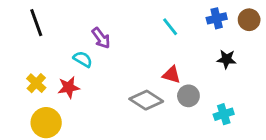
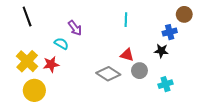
blue cross: (217, 18) -> (170, 32), moved
cyan line: (170, 27) -> (126, 20), turned 40
black star: (227, 59) -> (161, 51), moved
yellow cross: (36, 83) -> (27, 61), size x1.5

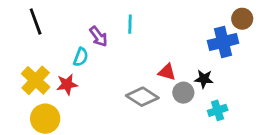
cyan line: (126, 20) -> (130, 24), moved
blue cross: (170, 32) -> (223, 42), size x1.5
cyan semicircle: (61, 44) -> (81, 57), turned 80
black star: (161, 51) -> (204, 79), moved

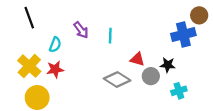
cyan line: (130, 24) -> (110, 36), moved
cyan semicircle: (81, 57) -> (55, 45), moved

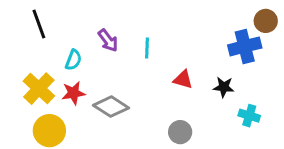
gray circle: (151, 76) -> (180, 132), moved
gray diamond: (117, 80) -> (111, 107), moved
cyan cross: (179, 91) -> (249, 116), moved, turned 35

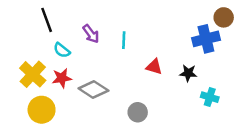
black line: (39, 24) -> (47, 20), moved
cyan semicircle: (73, 60) -> (62, 50), turned 108
gray circle: (180, 132) -> (138, 112), moved

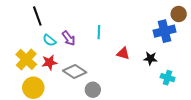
purple arrow: (91, 34) -> (69, 38), moved
gray circle: (138, 112) -> (93, 90), moved

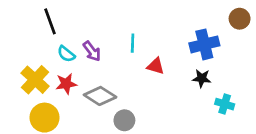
blue cross: (165, 31) -> (204, 44), moved
red triangle: (123, 53) -> (156, 66), moved

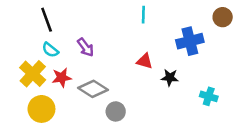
cyan line: (133, 43) -> (143, 15), moved
cyan semicircle: (66, 54) -> (50, 50), moved
black star: (202, 78) -> (170, 78), moved

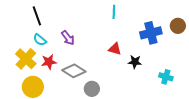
brown circle: (223, 17) -> (178, 26), moved

